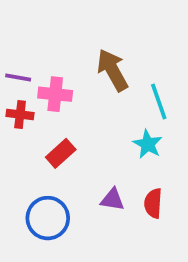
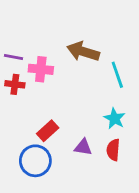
brown arrow: (112, 70) -> (83, 52), turned -44
cyan star: (148, 144) -> (115, 118), moved
red rectangle: (61, 153) -> (48, 131), moved

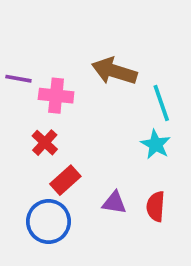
red cross: (15, 84) -> (45, 143), moved, turned 36
cyan star: (115, 118) -> (156, 144), moved

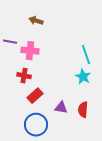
brown arrow: (114, 71) -> (36, 21), moved, size x0.6
red cross: (45, 143) -> (24, 76), turned -32
blue circle: (49, 221) -> (36, 125), moved

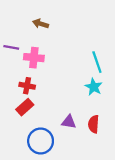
red rectangle: (35, 96) -> (25, 107), moved

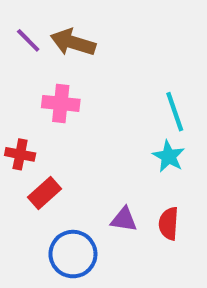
brown arrow: (41, 24) -> (73, 42), size x1.5
purple line: (11, 47) -> (28, 40), moved, turned 35
red cross: (27, 86) -> (20, 154), moved

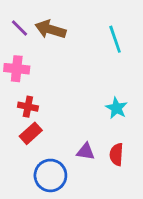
pink cross: (61, 103) -> (17, 69), moved
cyan line: (175, 112) -> (115, 39), moved
red cross: (20, 154) -> (28, 107), moved

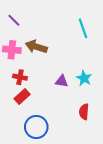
brown arrow: (50, 29) -> (36, 47), moved
purple triangle: (86, 152) -> (62, 81), moved

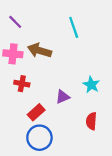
cyan line: (83, 28) -> (74, 27), moved
purple triangle: (62, 81) -> (63, 97), moved, turned -32
red rectangle: (22, 96) -> (36, 112), moved

